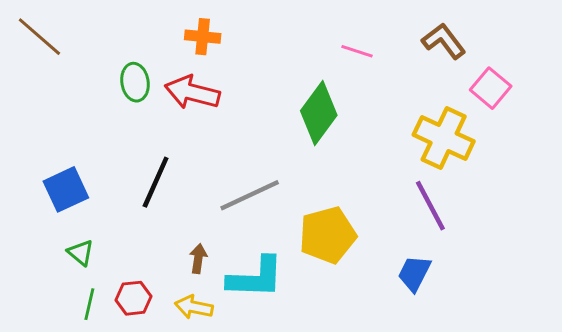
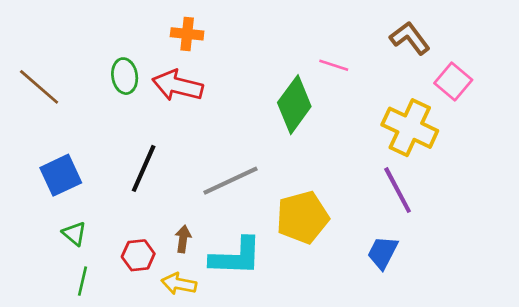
brown line: (39, 37) -> (39, 87), moved
pink line: (357, 51) -> (334, 65), moved
red hexagon: (134, 298) -> (138, 255), moved

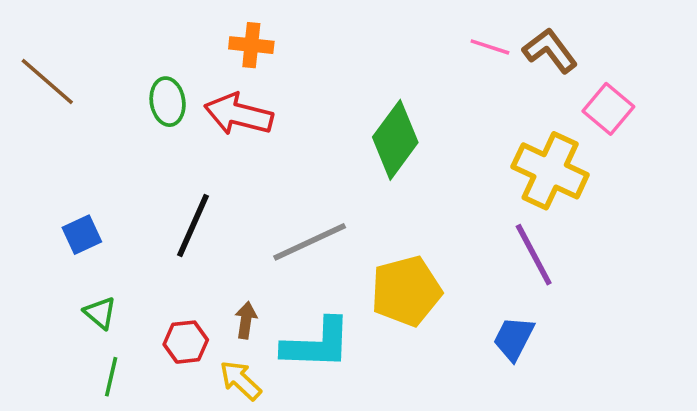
pink line: (334, 65) -> (490, 47), moved
brown line: (39, 87) -> (47, 82), moved
blue square: (61, 175) -> (82, 235), size x0.7
yellow arrow: (179, 284) -> (240, 380), turned 32

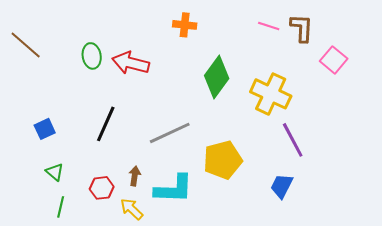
orange cross: (251, 45) -> (185, 25), moved
brown L-shape: (550, 51) -> (302, 28), turned 40
yellow cross: (550, 171) -> (271, 94), moved

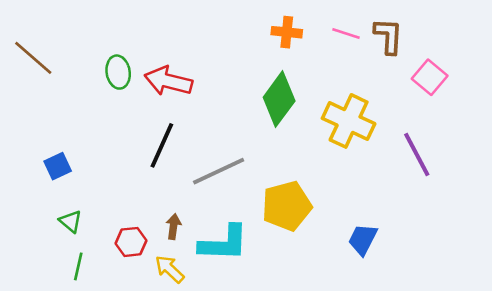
orange cross: (185, 25) -> (287, 32), moved
black line: (106, 124) -> (162, 145), moved
purple line: (293, 140) -> (417, 154), moved

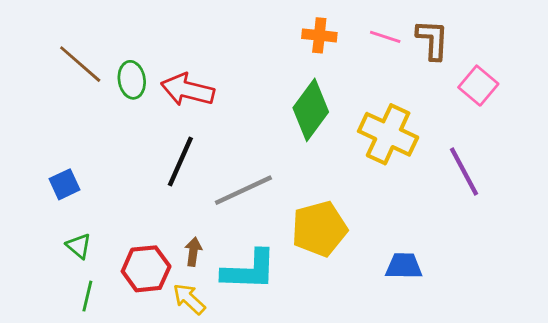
brown line: (33, 58) -> (80, 64), moved
blue trapezoid: (363, 239) -> (404, 266), turned 64
red hexagon: (131, 242) -> (146, 269), size x1.4

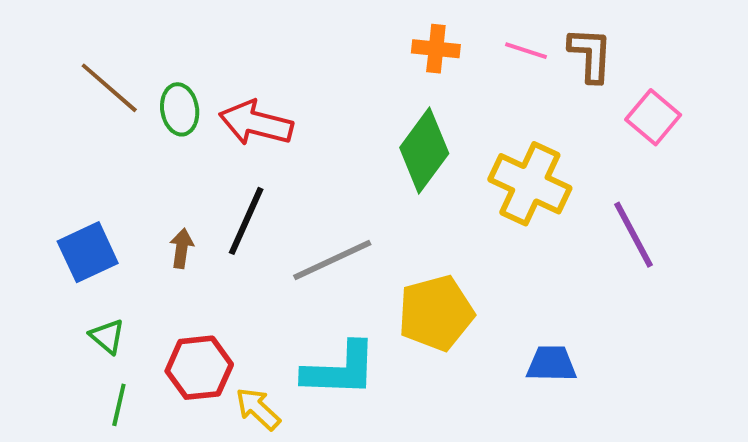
blue square: (64, 184) -> (88, 252), size x1.4
brown arrow: (193, 252) -> (182, 248), moved

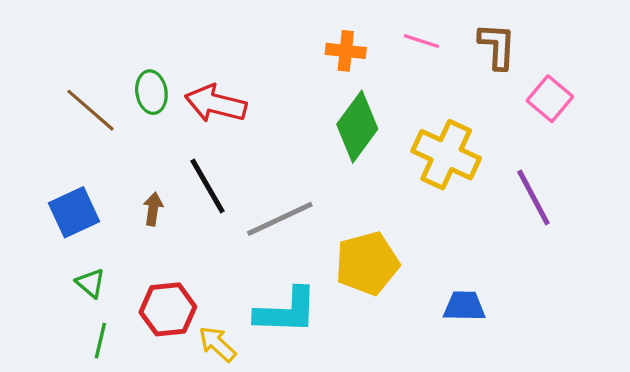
orange cross: (436, 49) -> (346, 51), moved
pink line: (526, 51) -> (421, 41), moved
brown line: (109, 88) -> (91, 110), moved
black line: (246, 221) -> (207, 186), turned -54

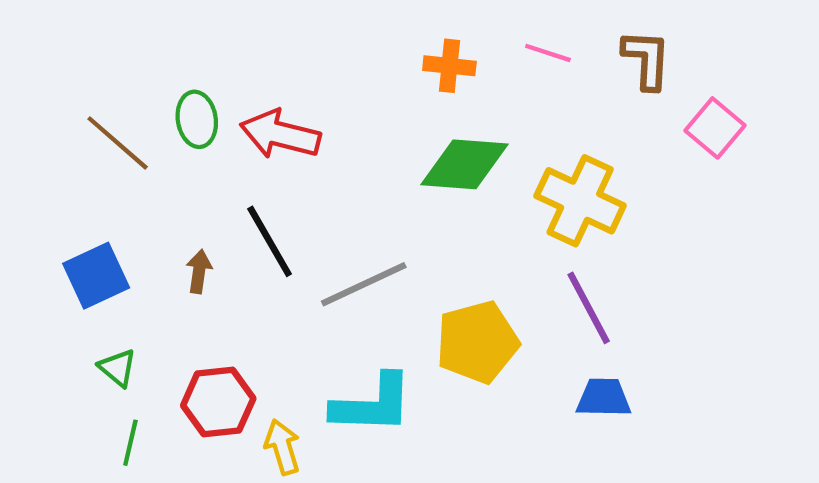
green diamond: (357, 127) -> (464, 164), turned 58
purple line: (533, 197) -> (589, 308), moved
yellow arrow: (217, 344) -> (282, 447), turned 30

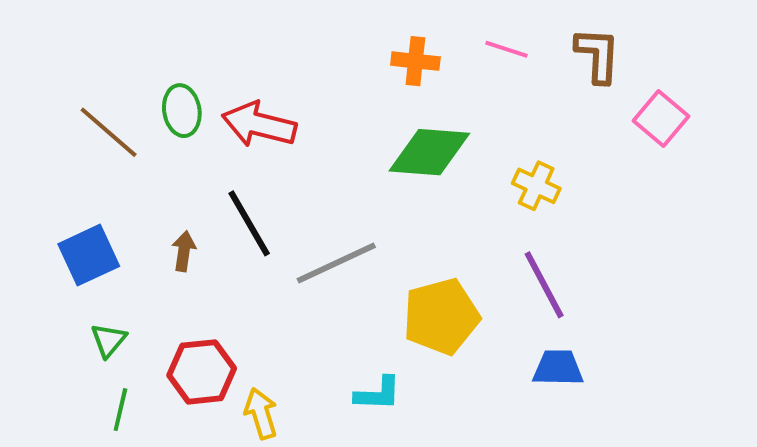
yellow cross: (580, 201) -> (536, 186), size x0.6
green triangle: (118, 368) -> (109, 340), turned 30
cyan L-shape: (372, 404) -> (378, 394), moved, size x0.6

